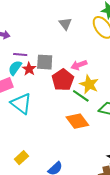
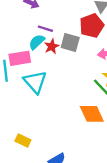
red pentagon: (63, 80) -> (92, 26), moved
yellow rectangle: (21, 158) -> (23, 140), turned 56

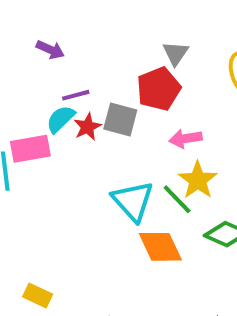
purple line: (45, 29) -> (76, 95), turned -32
cyan triangle: (35, 82) -> (133, 201), moved

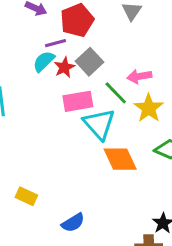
red pentagon: (159, 89) -> (77, 20), moved
gray square: (120, 119) -> (90, 62), turned 32
pink rectangle: (30, 149) -> (78, 101), moved
green line: (177, 199) -> (116, 93), moved

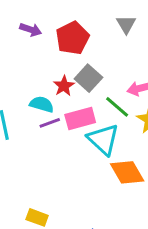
purple line: (55, 43) -> (50, 123), moved
cyan semicircle: (44, 61) -> (42, 104), moved, turned 65

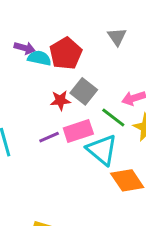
red star: (64, 86) -> (60, 100), turned 30
cyan semicircle: (42, 104) -> (39, 58), moved

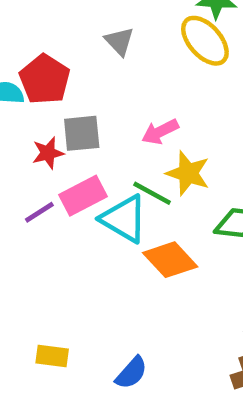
gray square: (84, 91) -> (82, 133), turned -35
green line: (113, 117) -> (152, 193), moved

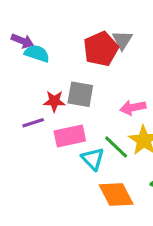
red pentagon: (45, 79) -> (101, 49), moved
purple line: (39, 212) -> (33, 123), moved
cyan triangle: (124, 219) -> (93, 159), size x0.7

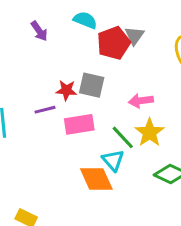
purple arrow: (22, 41) -> (39, 31), turned 30
cyan semicircle: (37, 53) -> (85, 20), moved
cyan triangle: (93, 159) -> (113, 160), moved
orange diamond: (116, 194) -> (96, 179), moved

